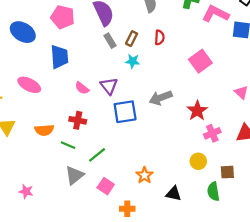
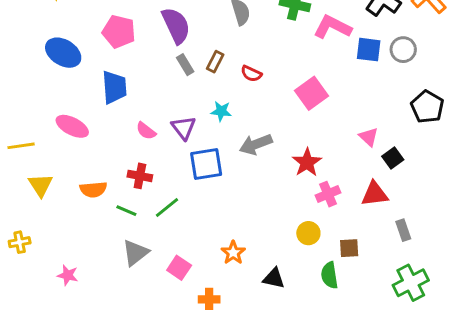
red semicircle: (160, 37) -> (251, 74), moved, turned 112
cyan star: (133, 61) -> (221, 111), moved
green line: (97, 155) -> (167, 208), moved

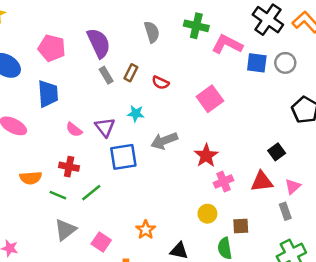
pink triangle: (369, 137) -> (293, 186), moved, turned 35

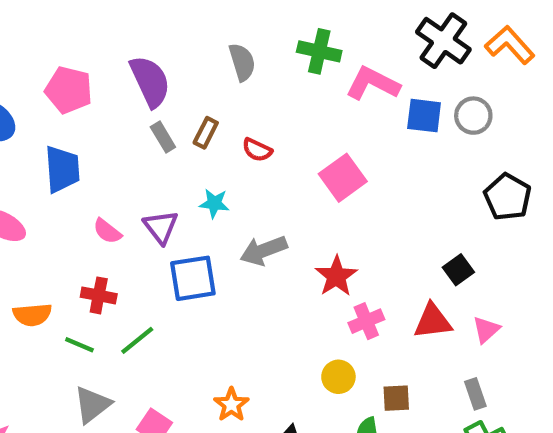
gray rectangle: (285, 211) -> (475, 394), moved

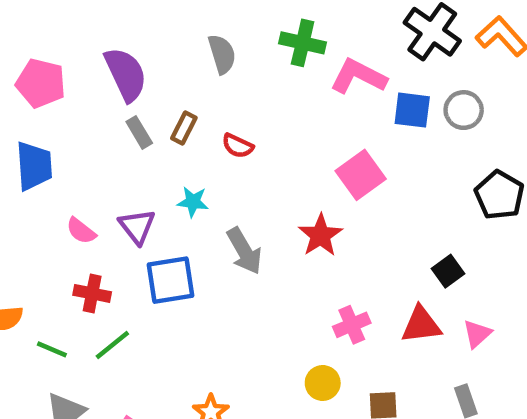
pink square: (343, 178) -> (361, 175), moved
gray arrow: (264, 250) -> (244, 251), turned -99
red star: (336, 276) -> (320, 235), moved
red cross: (99, 295) -> (92, 293), moved

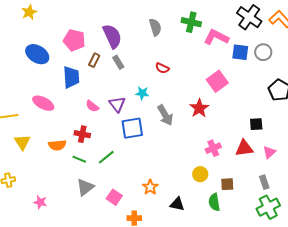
brown rectangle: (184, 128) -> (94, 60), moved
black square: (448, 271) -> (256, 124), turned 32
red cross: (92, 293) -> (82, 134), moved

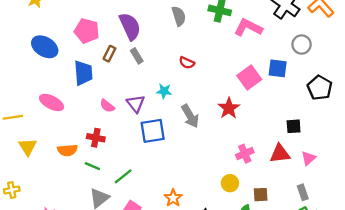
blue square: (240, 52) -> (278, 68), moved
green line: (106, 157) -> (123, 176), moved

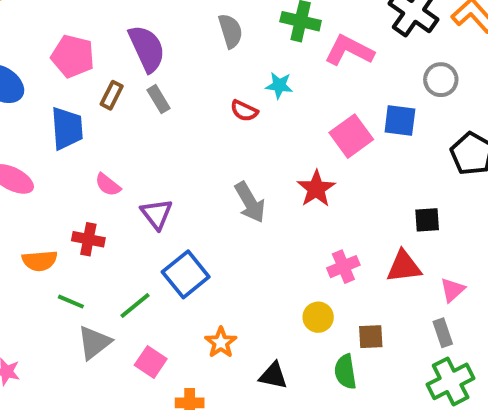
cyan star: (164, 91) -> (279, 85), moved
purple triangle: (136, 104) -> (157, 214), moved
blue square: (153, 131) -> (186, 274), moved, turned -30
pink triangle: (308, 158) -> (452, 290), moved
green line: (92, 166) -> (71, 302), moved

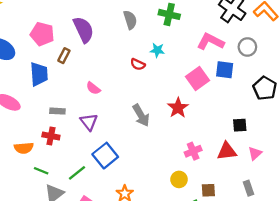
pink L-shape: (349, 50) -> (210, 42), moved
gray rectangle: (158, 99) -> (57, 111), moved, turned -56
pink semicircle: (108, 185) -> (93, 88), moved
pink triangle: (452, 290) -> (255, 153), moved

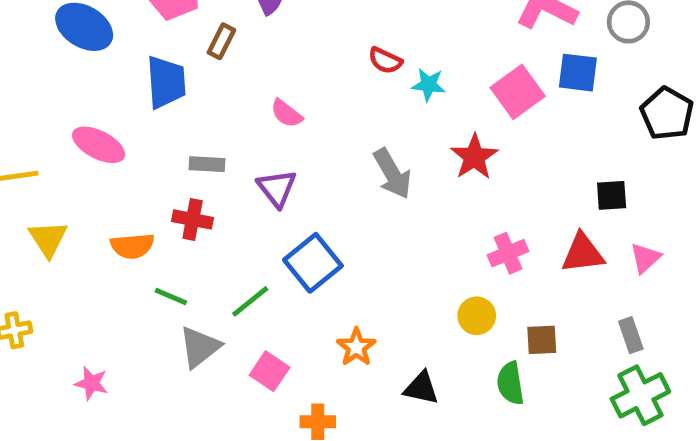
cyan star: (157, 50) -> (429, 85), moved

